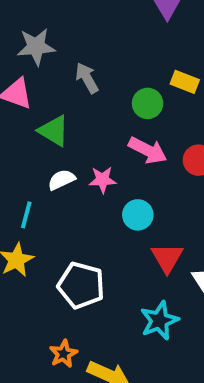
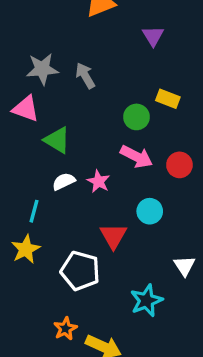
gray arrow: (87, 78) -> (85, 76), moved
pink star: (103, 180) -> (98, 181), turned 30
cyan circle: (138, 215) -> (150, 211), moved
red triangle: (167, 258) -> (113, 236), moved

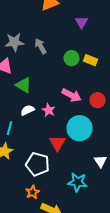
green circle: (136, 117) -> (72, 58), moved
cyan circle: (150, 211) -> (80, 128), size x1.6
cyan star: (146, 301) -> (78, 182), turned 30
orange star: (65, 329) -> (32, 192), moved

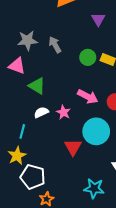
white pentagon: (38, 164) -> (33, 177), moved

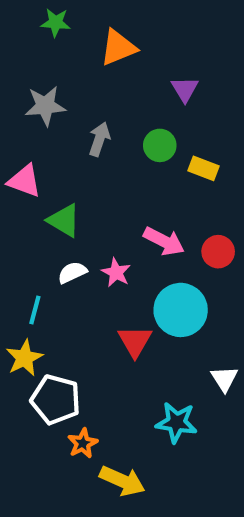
gray star: (27, 40) -> (45, 106), moved
gray arrow: (55, 45) -> (99, 139), turned 49
green circle: (88, 57) -> (160, 145), moved

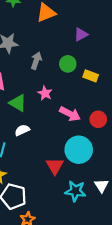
purple triangle: (185, 89) -> (81, 35), turned 32
pink star: (116, 272) -> (45, 93), moved
cyan star: (176, 422) -> (75, 191), moved

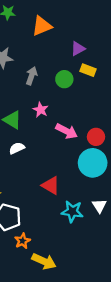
yellow rectangle: (91, 76) -> (88, 70), moved
cyan circle: (79, 150) -> (93, 163), moved
red triangle: (55, 166) -> (51, 185), turned -30

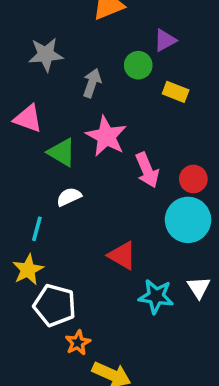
yellow rectangle: (88, 70) -> (176, 92), moved
green circle: (64, 79) -> (138, 65), moved
pink star: (41, 110) -> (106, 136), size x1.6
pink arrow: (67, 131) -> (147, 170), turned 40

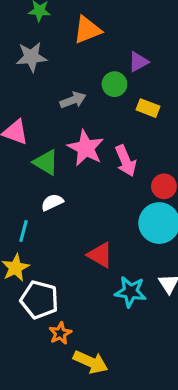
gray star: (46, 55) -> (31, 57), moved
gray arrow: (92, 83) -> (73, 100), turned 50
pink arrow: (147, 170) -> (126, 161), moved

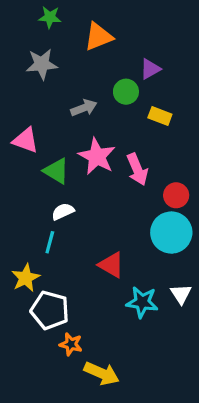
cyan line: (23, 231) -> (50, 242), moved
orange star: (60, 333) -> (71, 344), turned -30

